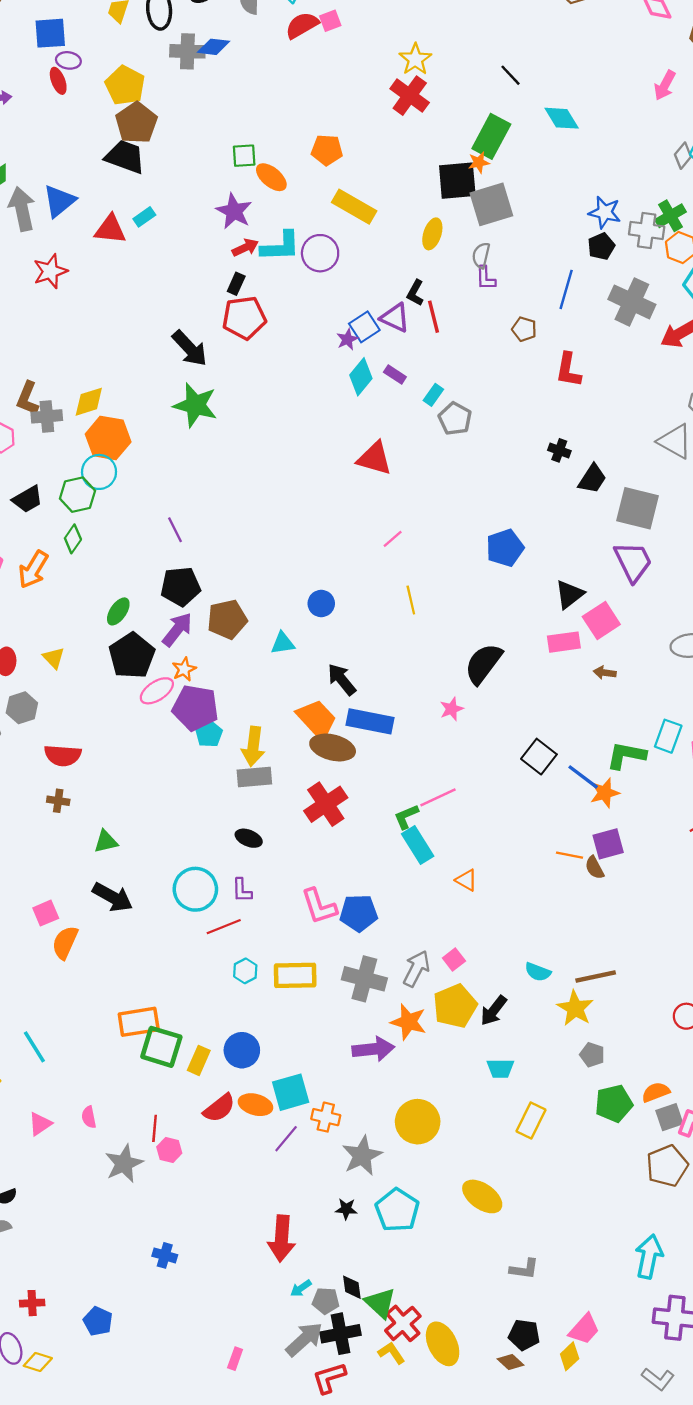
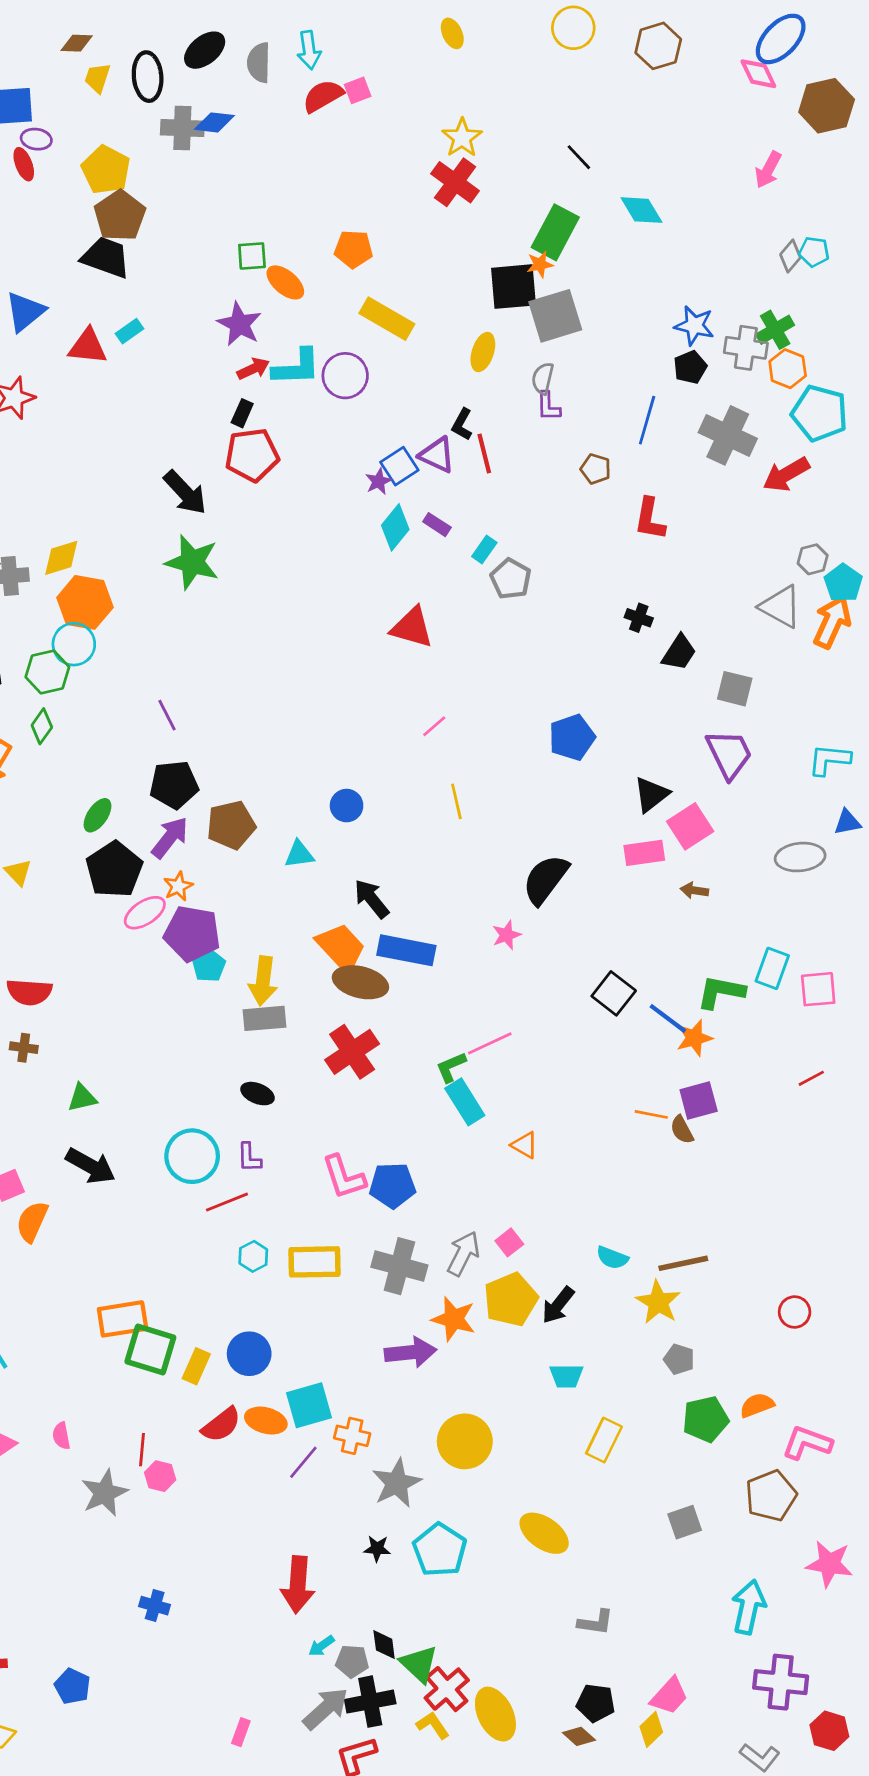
gray square: (638, 508) -> (735, 689), size x0.7
gray square: (669, 1117) -> (685, 1522), moved

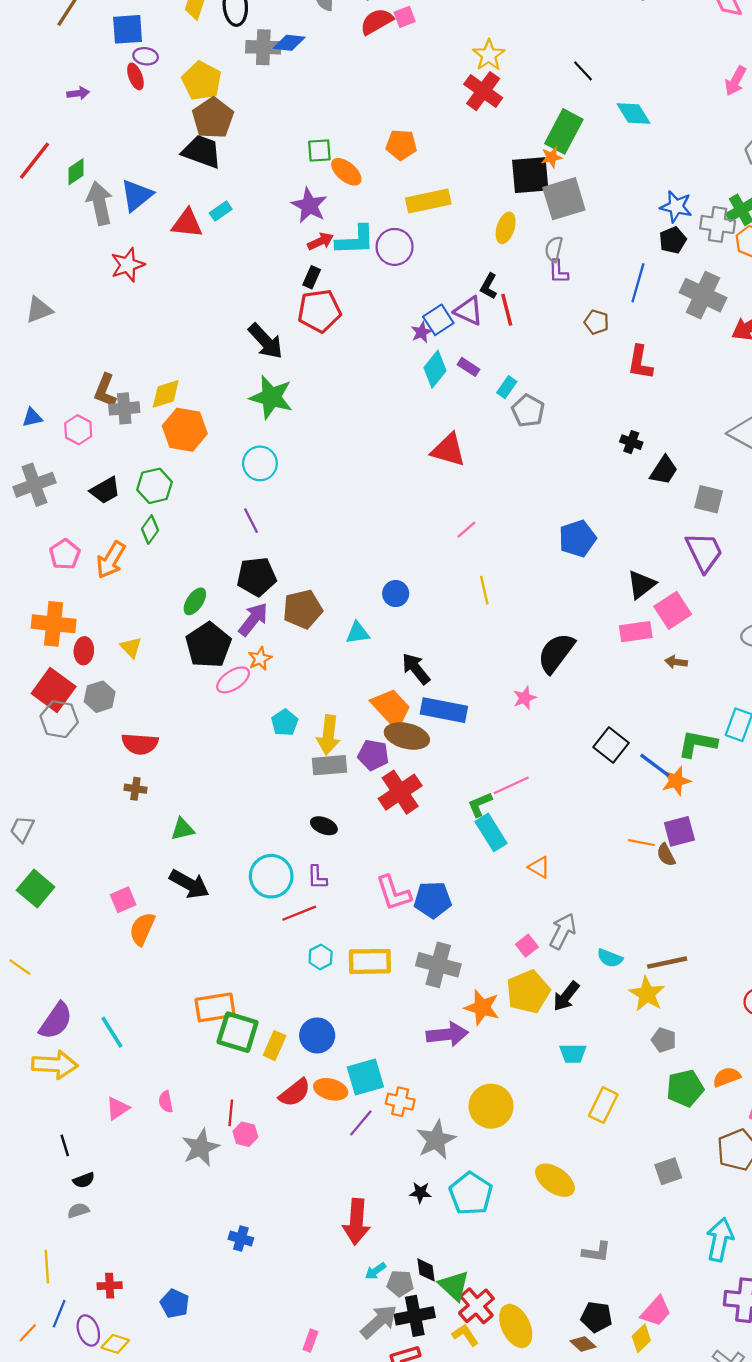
yellow rectangle: (387, 319) -> (428, 201), turned -42
cyan circle: (74, 644) -> (260, 463), moved
purple pentagon: (192, 934) -> (373, 755), moved, size x0.7
gray arrow: (463, 1254) -> (563, 931), moved

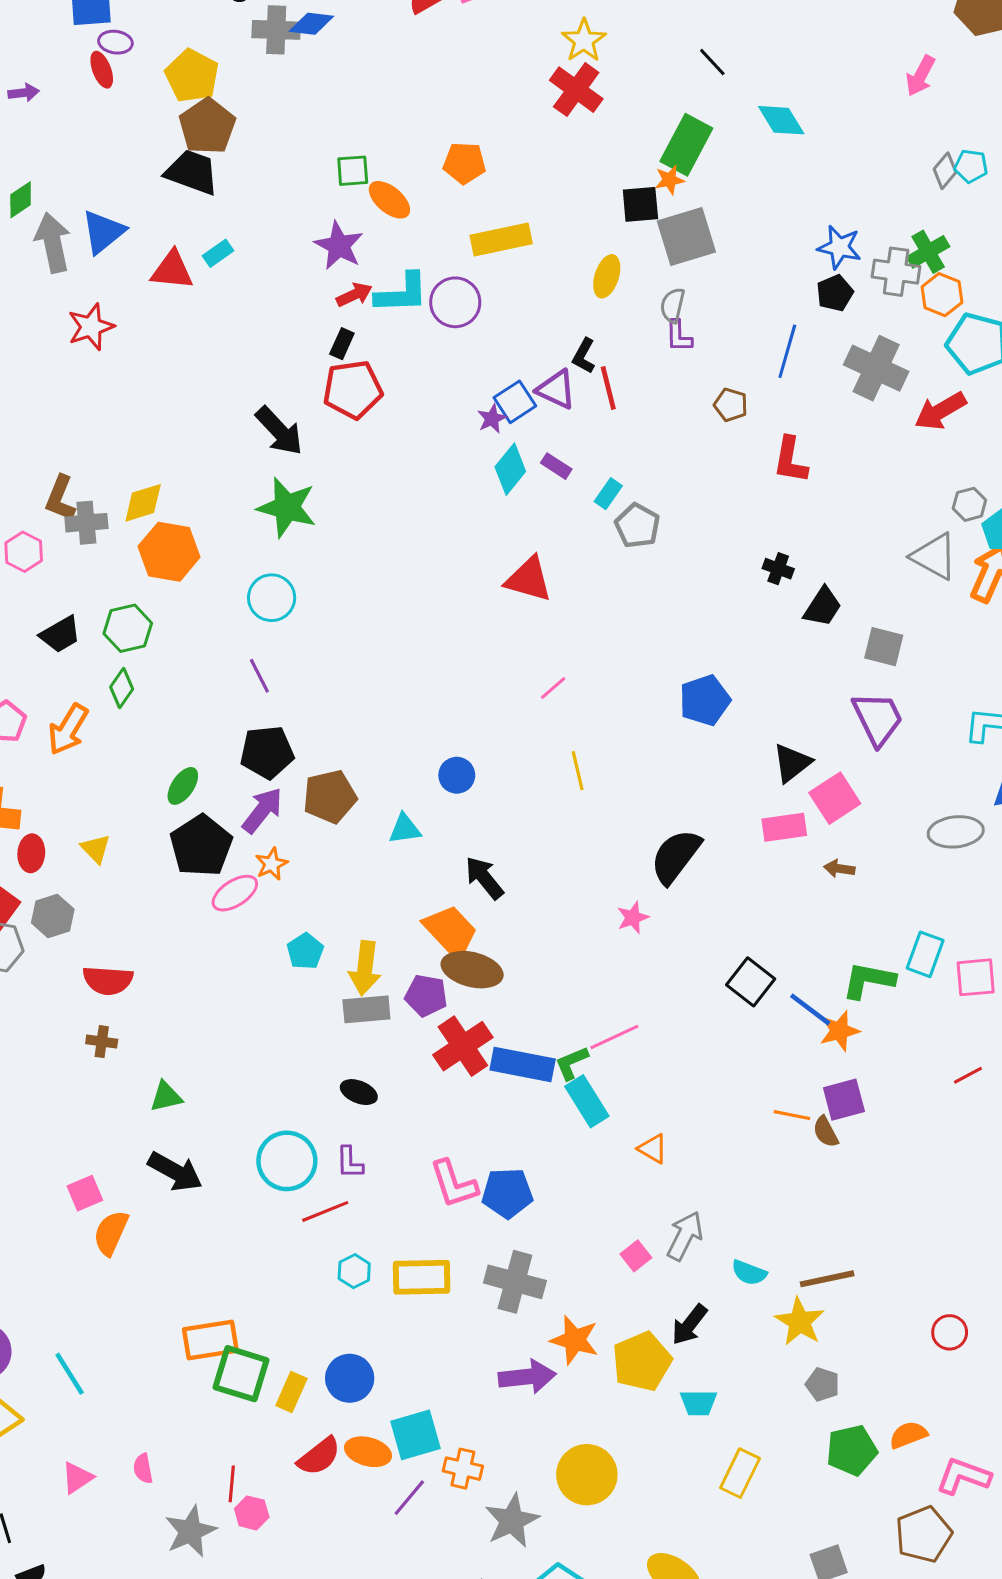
black square: (530, 175) -> (640, 204), size x0.7
blue rectangle: (444, 710) -> (523, 1065), moved
yellow pentagon: (528, 992) -> (642, 1361), moved

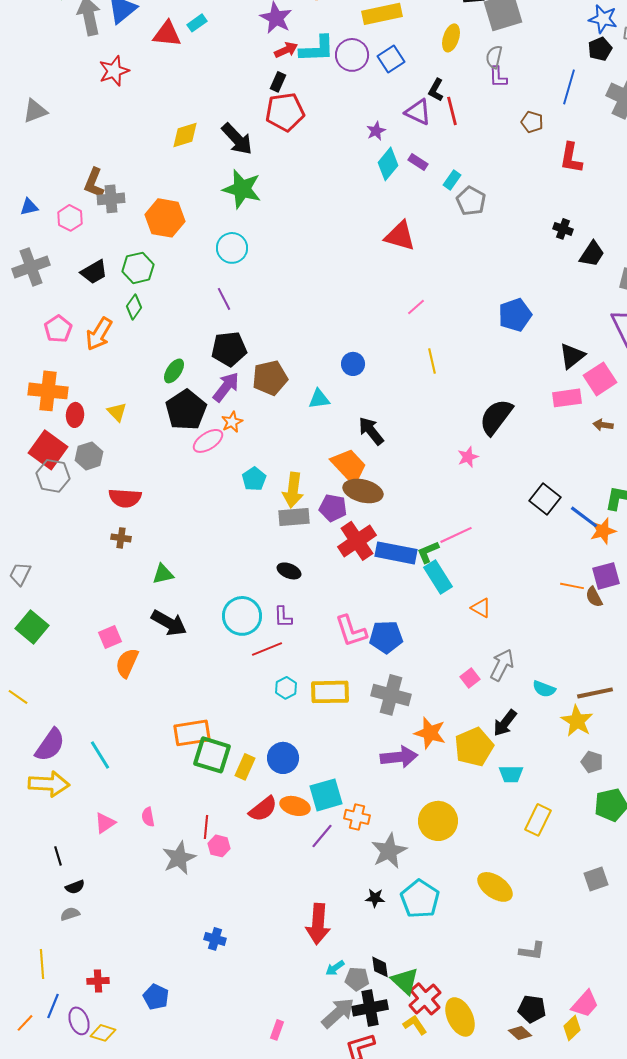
blue square: (515, 402) -> (391, 59), moved
yellow diamond: (143, 503) -> (185, 135), moved

